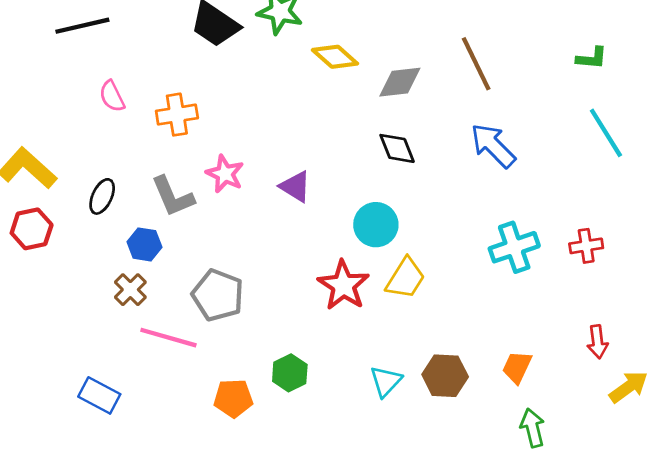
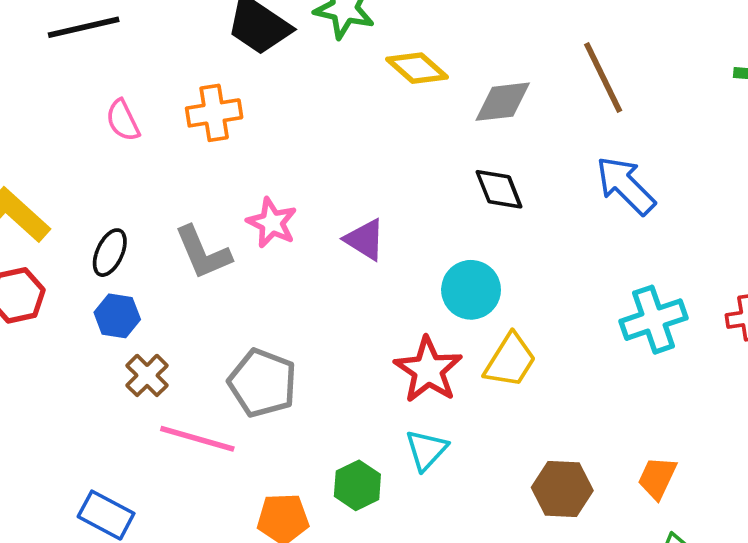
orange cross: (177, 115) -> (214, 113), moved
blue hexagon: (144, 244) -> (117, 316), moved
cyan triangle: (386, 381) -> (426, 450), moved

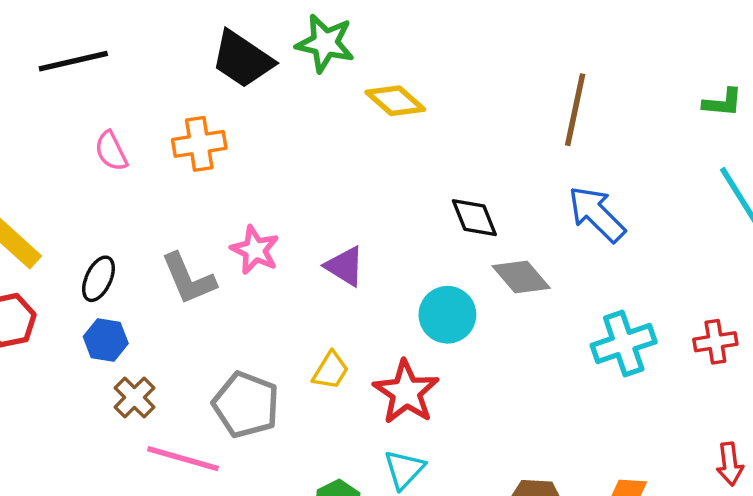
brown line: (603, 78) -> (575, 110), turned 38
gray diamond: (503, 102) -> (521, 277), moved, turned 56
yellow trapezoid: (510, 361) -> (331, 371), moved, size x0.7

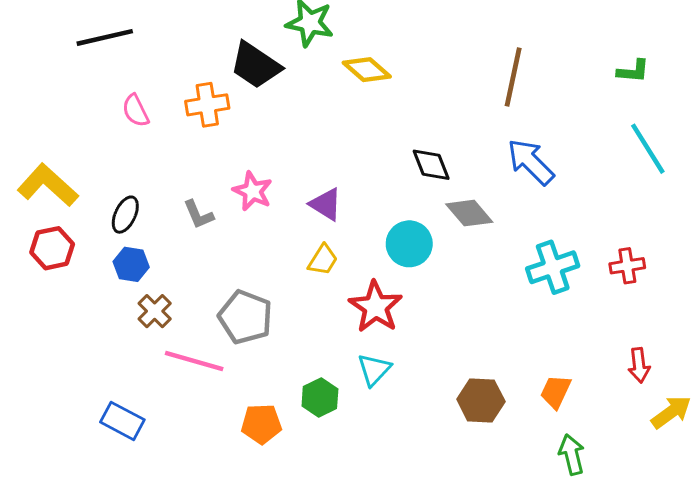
black trapezoid: (242, 59) -> (256, 65), moved
gray L-shape: (188, 279) -> (198, 215), size x0.7
yellow trapezoid: (331, 371) -> (323, 260), moved

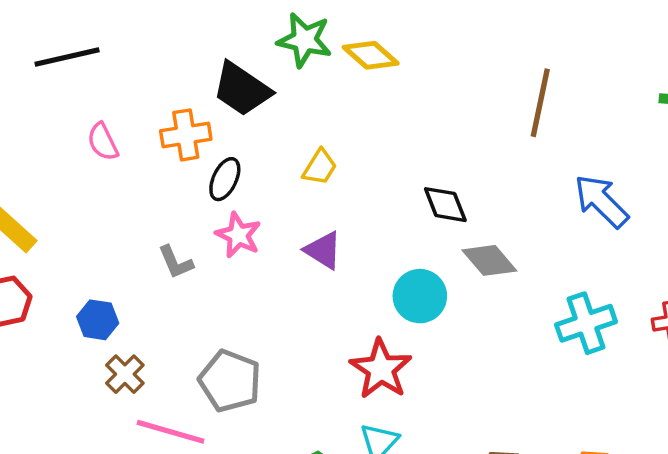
yellow diamond: (367, 70) -> (371, 55), moved
blue arrow: (531, 162) -> (601, 201), moved
black ellipse: (125, 215) -> (225, 179), moved
yellow trapezoid: (323, 260) -> (320, 167), moved

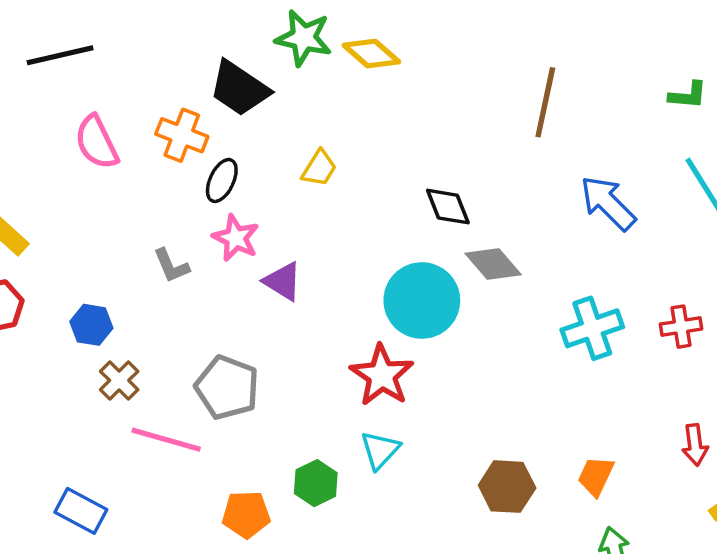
orange cross: (186, 135) -> (182, 135), turned 30
pink semicircle: (103, 142) -> (97, 142), size x1.4
purple triangle: (323, 250) -> (283, 281), moved
cyan circle: (420, 296) -> (422, 300), size x1.4

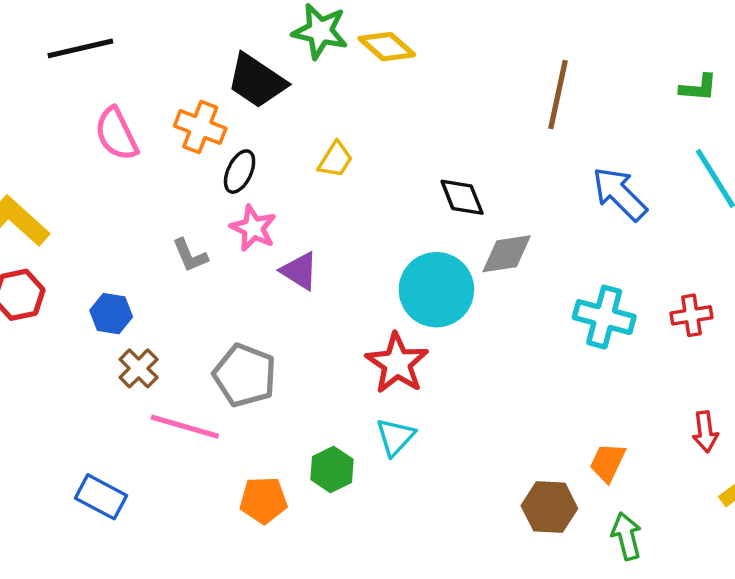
gray diamond: (493, 264) -> (507, 254), turned -58
cyan cross: (592, 328) -> (604, 317), turned 34
brown hexagon: (507, 487) -> (549, 507), moved

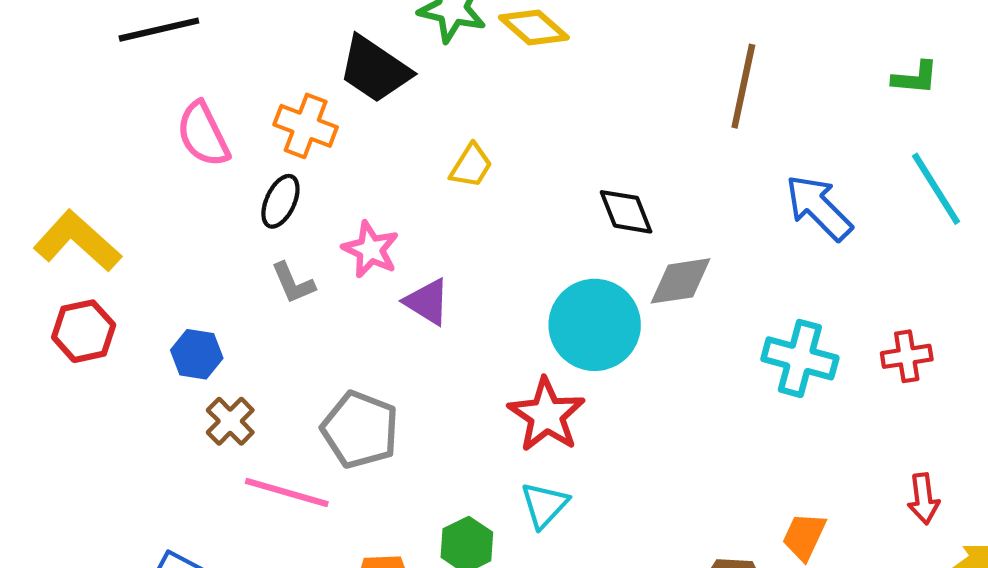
black ellipse: (240, 172) -> (280, 201), moved

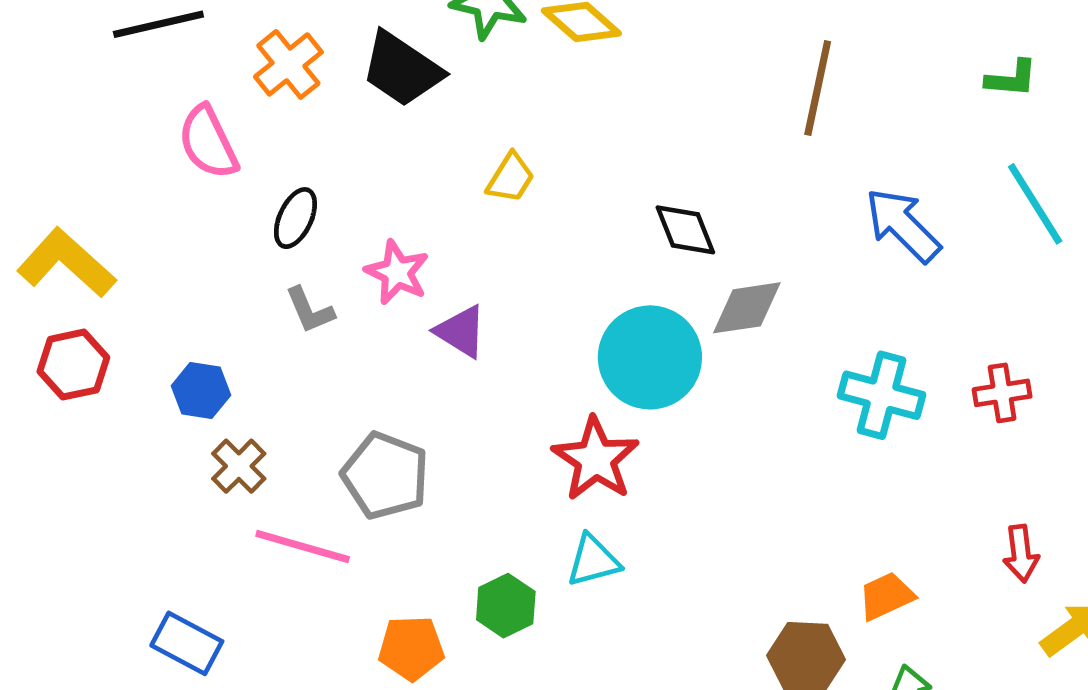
orange cross: (306, 126) -> (288, 64), moved, turned 30
cyan triangle: (544, 505) -> (593, 561), turned 32
orange trapezoid: (804, 536) -> (886, 596), turned 40

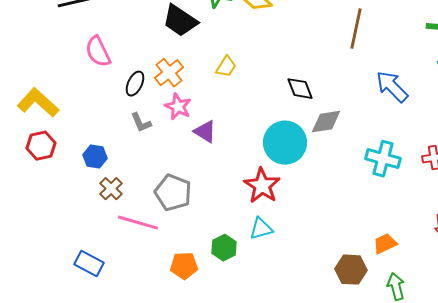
orange cross: (288, 64) -> (169, 73), moved

